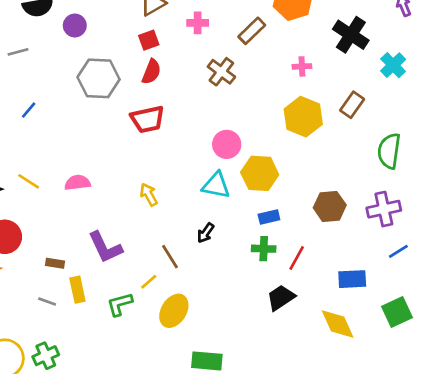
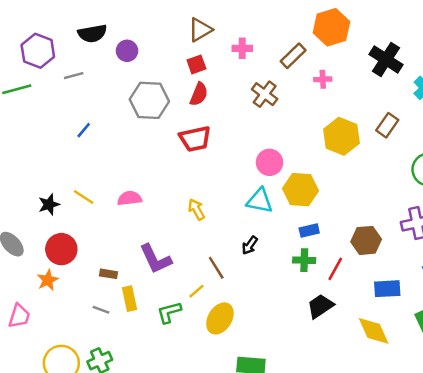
pink cross: (302, 66) -> (323, 79), moved
brown hexagon: (330, 206) -> (366, 240), moved

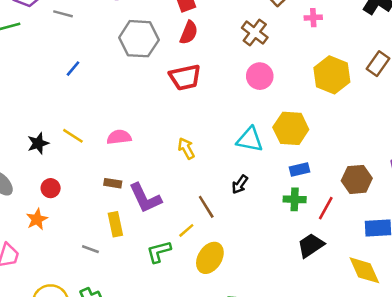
gray line: (74, 76) -> (63, 14), turned 30
pink circle: (270, 162) -> (260, 76), moved
red circle: (61, 249) -> (51, 188), size x0.6
brown rectangle: (108, 274) -> (113, 183), moved
yellow rectangle: (129, 299) -> (115, 224), moved

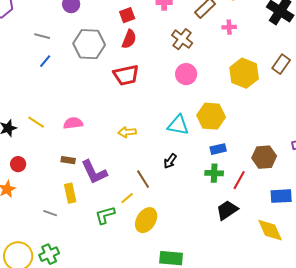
gray line: (63, 14) -> (42, 36), moved
blue line: (73, 69) -> (45, 61), moved
yellow arrow: (186, 148) -> (127, 132), turned -66

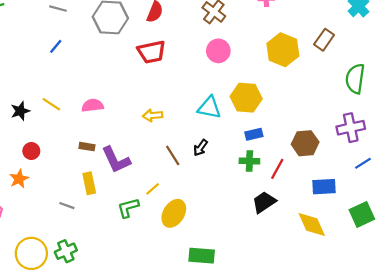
blue line: (45, 61) -> (56, 46), moved
brown line: (143, 179) -> (173, 155), moved

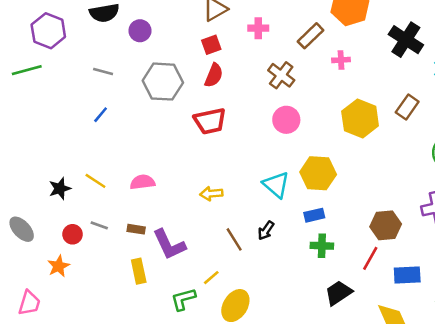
cyan triangle: (209, 108) -> (276, 185), turned 30
blue rectangle: (254, 134) -> (314, 215), moved
red line: (277, 169) -> (370, 258), moved
gray line: (67, 206) -> (99, 225), moved

